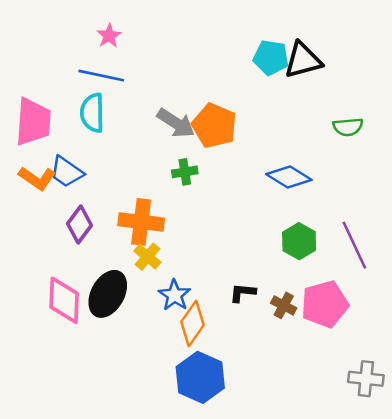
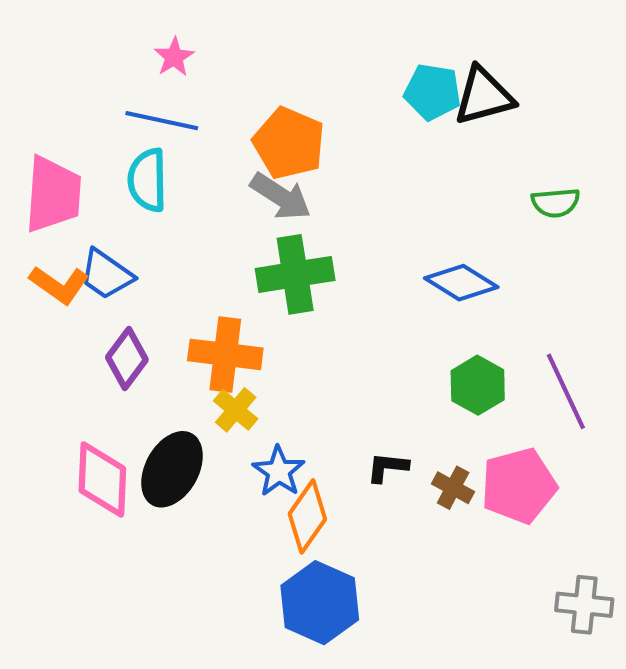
orange pentagon: (214, 126) -> (289, 143), moved
green cross: (185, 172) -> (295, 274), size x1.8

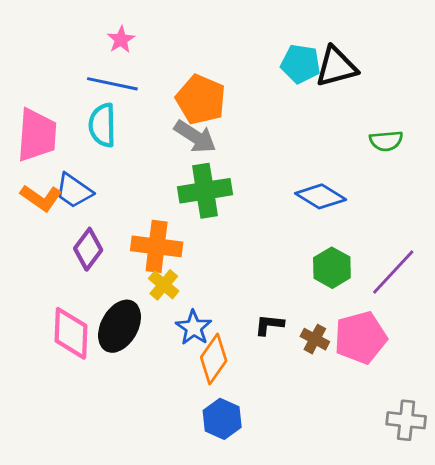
purple line: (566, 391) -> (393, 272), turned 68
blue hexagon: (320, 603) -> (222, 419), size x0.7

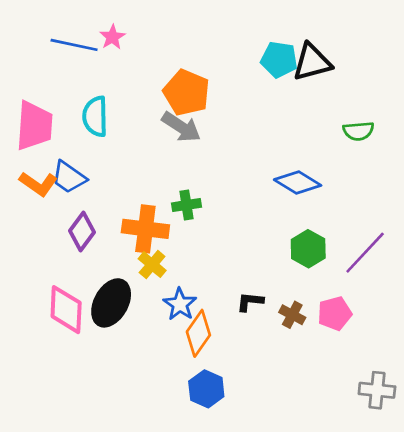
blue line: (112, 84) -> (74, 45), moved
green cross: (205, 191) -> (186, 205), moved, size x0.6
pink pentagon: (360, 338) -> (335, 314), size x0.7

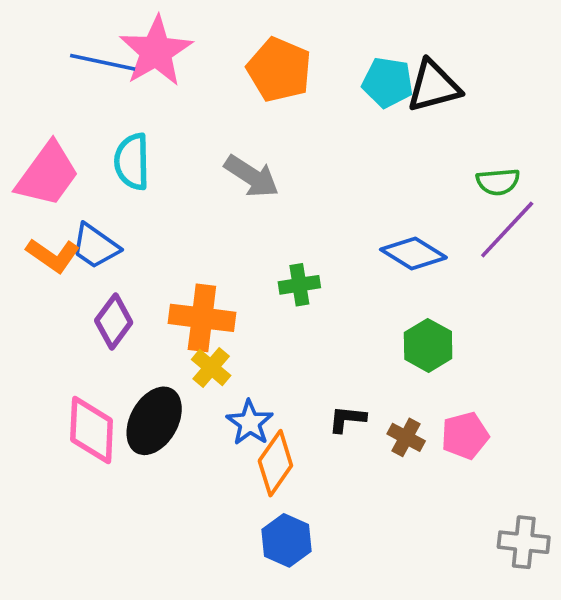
pink star: (112, 37) -> (156, 51), size x2.0
orange pentagon: (186, 93) -> (279, 70), moved
pink trapezoid: (34, 126) -> (47, 174), turned 32
green cross: (186, 205) -> (299, 285), moved
purple line: (365, 253) -> (507, 230), moved

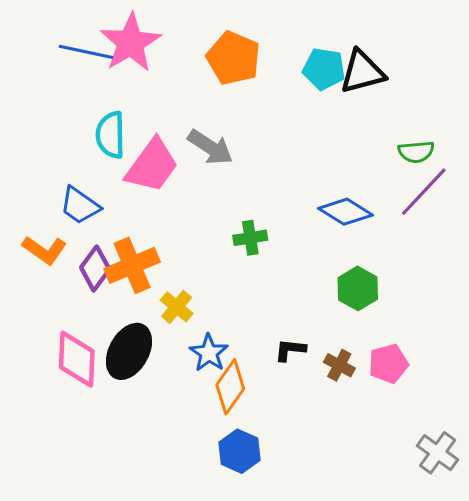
pink trapezoid: (47, 174) -> (152, 166), moved
orange L-shape: (53, 255) -> (45, 250), moved
orange cross: (202, 318) -> (132, 265), moved, turned -30
gray cross: (524, 542) -> (438, 453), turned 30

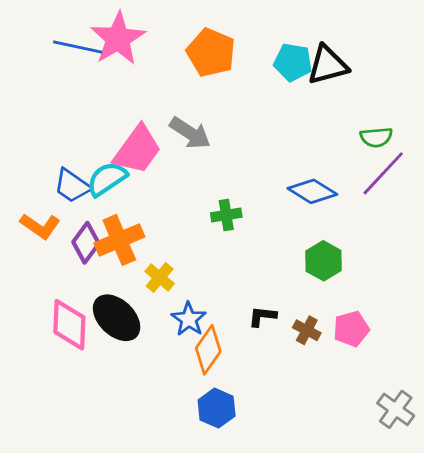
cyan semicircle: (111, 135) -> (107, 179), moved, turned 57
black ellipse: (129, 351) -> (117, 318), turned -75

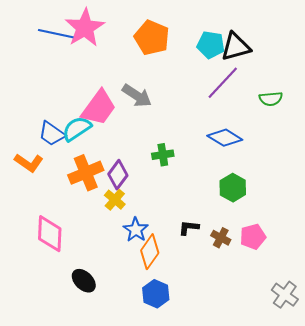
purple line: (383, 173) -> (223, 83), moved
purple diamond: (86, 243) -> (118, 175), moved
black ellipse: (117, 318) -> (84, 281), moved, size x0.7

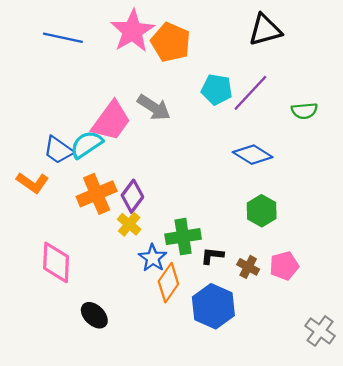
pink star: (85, 28) -> (132, 31), moved
cyan pentagon: (211, 45) -> (217, 89), moved
black triangle: (236, 47) -> (265, 30), moved
green cross: (163, 155) -> (183, 237), moved, size x1.4
blue hexagon: (156, 294) -> (213, 306), moved, size x1.4

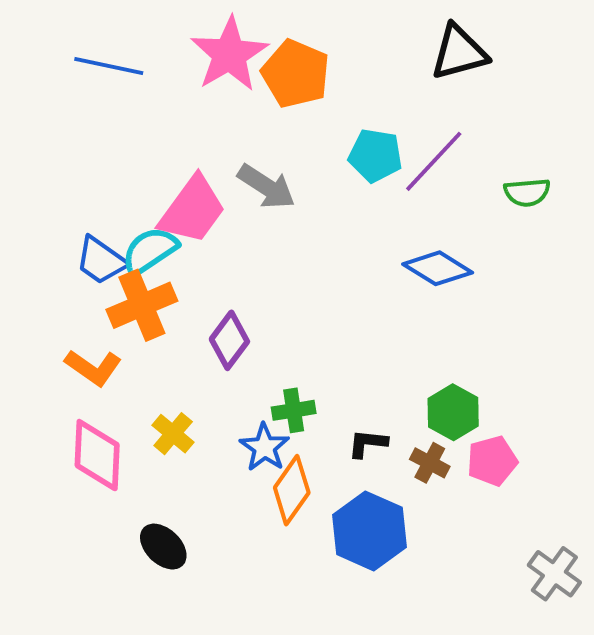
orange L-shape: (33, 183) -> (93, 368), moved
orange cross: (97, 194) -> (142, 305), moved
green hexagon: (262, 211) -> (453, 412), moved
yellow cross: (129, 224) -> (173, 434), moved
green cross: (183, 237) -> (294, 410), moved, size x0.7

